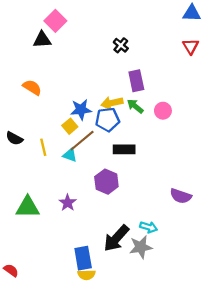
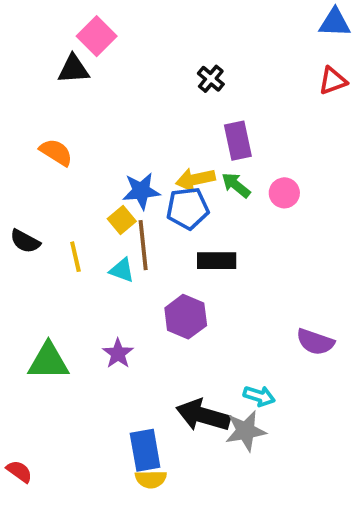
red triangle: (191, 46) -> (333, 81), turned 42
brown line: (82, 141) -> (143, 245), turned -56
black arrow: (116, 238) -> (203, 415), turned 64

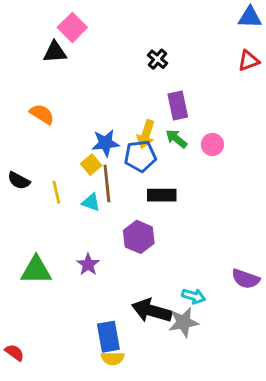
yellow arrow: (195, 179) -> (146, 134), turned -60
purple semicircle: (315, 342) -> (246, 279), moved

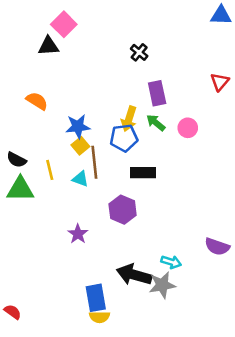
red triangle: (249, 61) -> (220, 82), moved, turned -30
blue star: (105, 143) -> (78, 127), moved
green triangle: (36, 270) -> (20, 189), moved

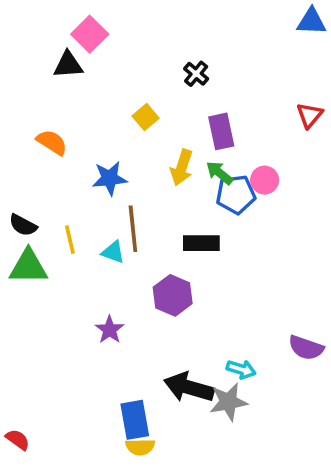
blue pentagon: (124, 138) -> (236, 195), moved
yellow square: (80, 146) -> (146, 117), moved

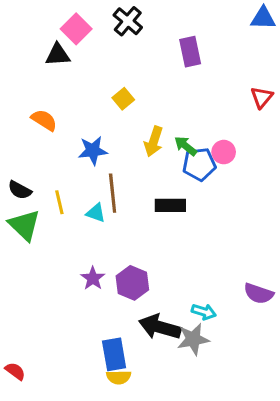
black cross: (196, 74) -> (128, 21), moved, size x1.4
purple rectangle: (221, 131) -> (190, 52), moved
green triangle: (28, 267) -> (24, 225), turned 44
purple hexagon: (173, 295) -> (132, 283), moved

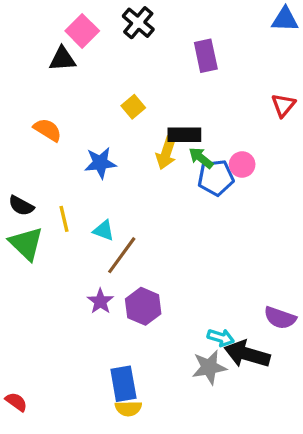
brown line: (113, 193) -> (122, 255), moved, turned 42
black rectangle: (170, 205) -> (184, 135), moved
black arrow: (160, 327) -> (247, 354), moved

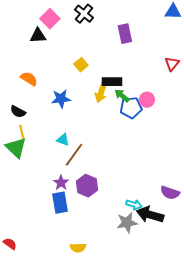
black semicircle: (21, 206) -> (18, 112), moved
yellow line: (64, 219) -> (22, 133), moved
blue rectangle: (123, 384) -> (60, 203), moved

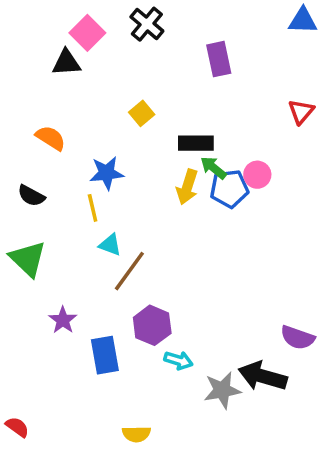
yellow arrow: (101, 93) -> (187, 187), moved
yellow line: (22, 133) -> (93, 208), moved
purple star: (61, 183) -> (63, 320), moved
cyan arrow: (134, 205) -> (178, 360), moved

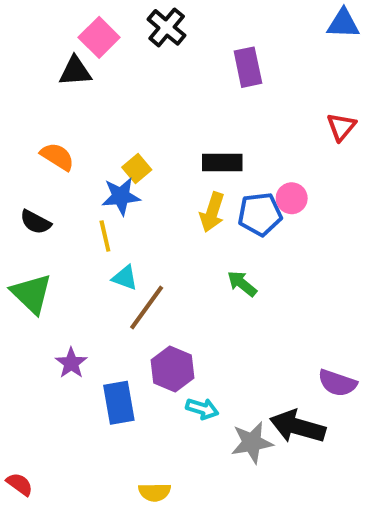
yellow square: (142, 113) -> (137, 168), moved
green arrow: (213, 168) -> (242, 284), moved

